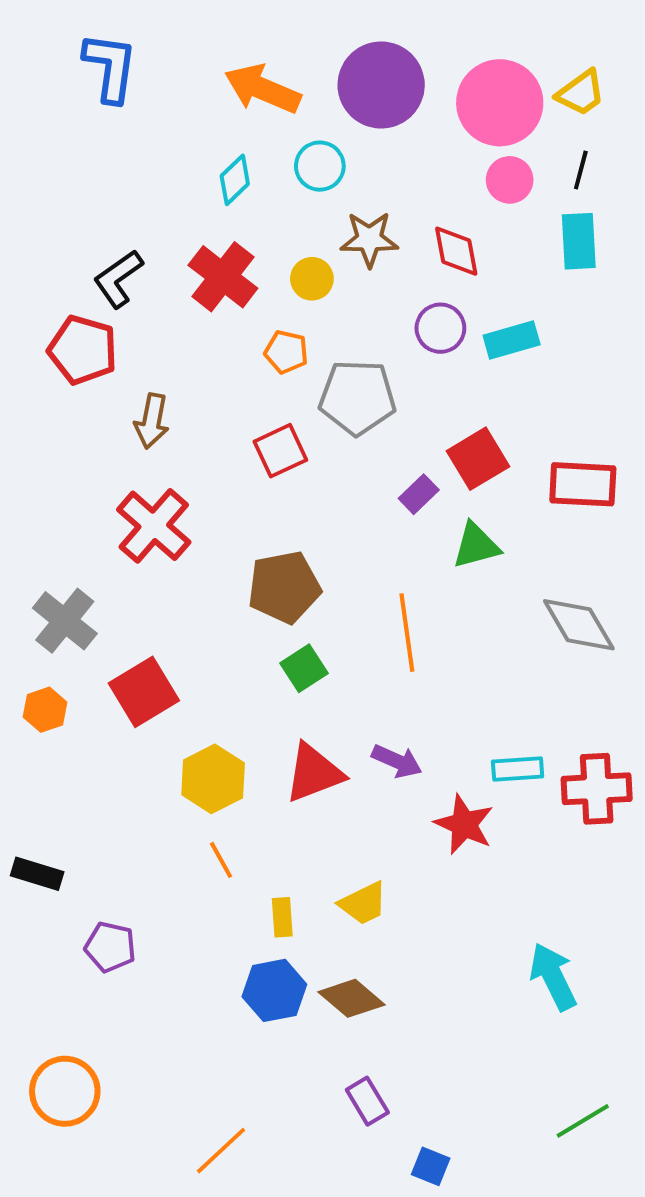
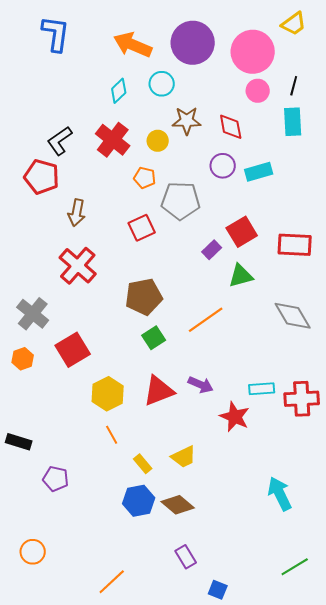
yellow trapezoid: (581, 93) -> (294, 24), moved
orange line: (407, 633) -> (206, 320), turned 63
yellow rectangle: (282, 917) -> (143, 464), turned -36
orange circle: (65, 1091) -> (33, 552), size x0.7

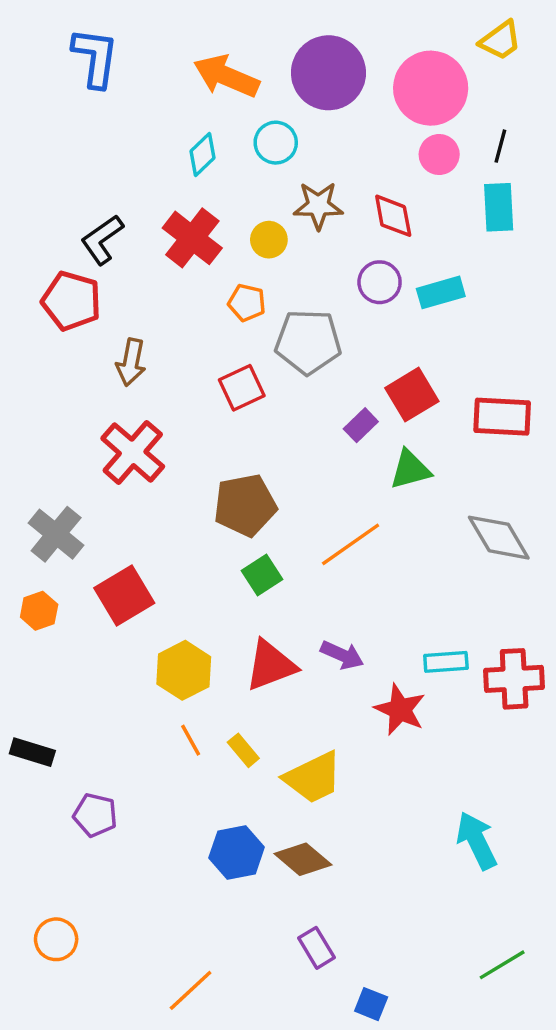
yellow trapezoid: (184, 457) -> (313, 778), size x1.4
yellow rectangle: (143, 464) -> (243, 750), moved

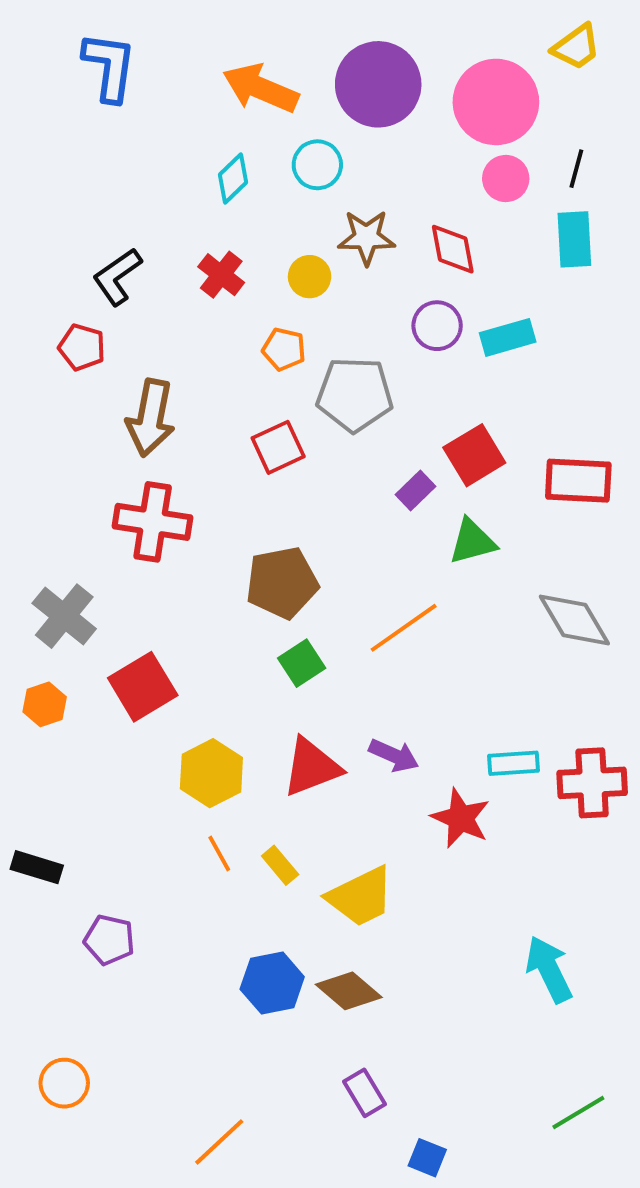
red cross: (192, 238) -> (221, 275), size x0.7
red pentagon: (71, 301) -> (82, 347), size x0.7
brown arrow: (131, 362) -> (151, 418), size x1.4
red cross: (133, 452) -> (153, 522), turned -32

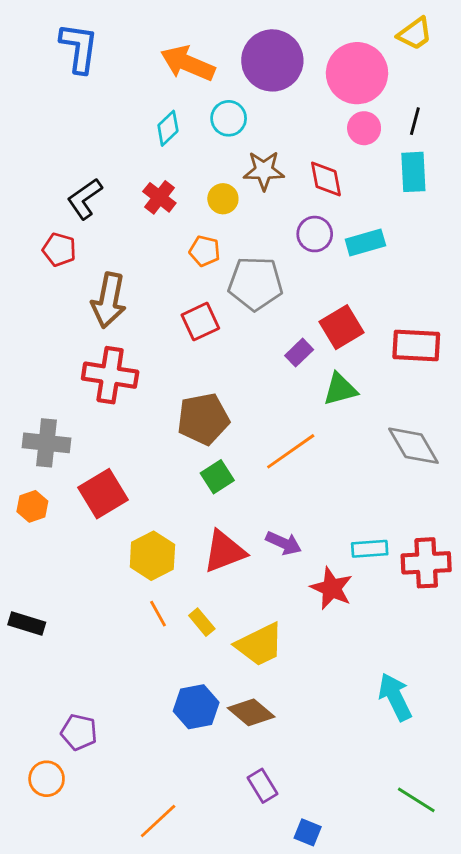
gray cross: (64, 616) -> (47, 443), turned -33
purple pentagon: (109, 940) -> (79, 732), moved
green line: (578, 1113) -> (416, 800), turned 63

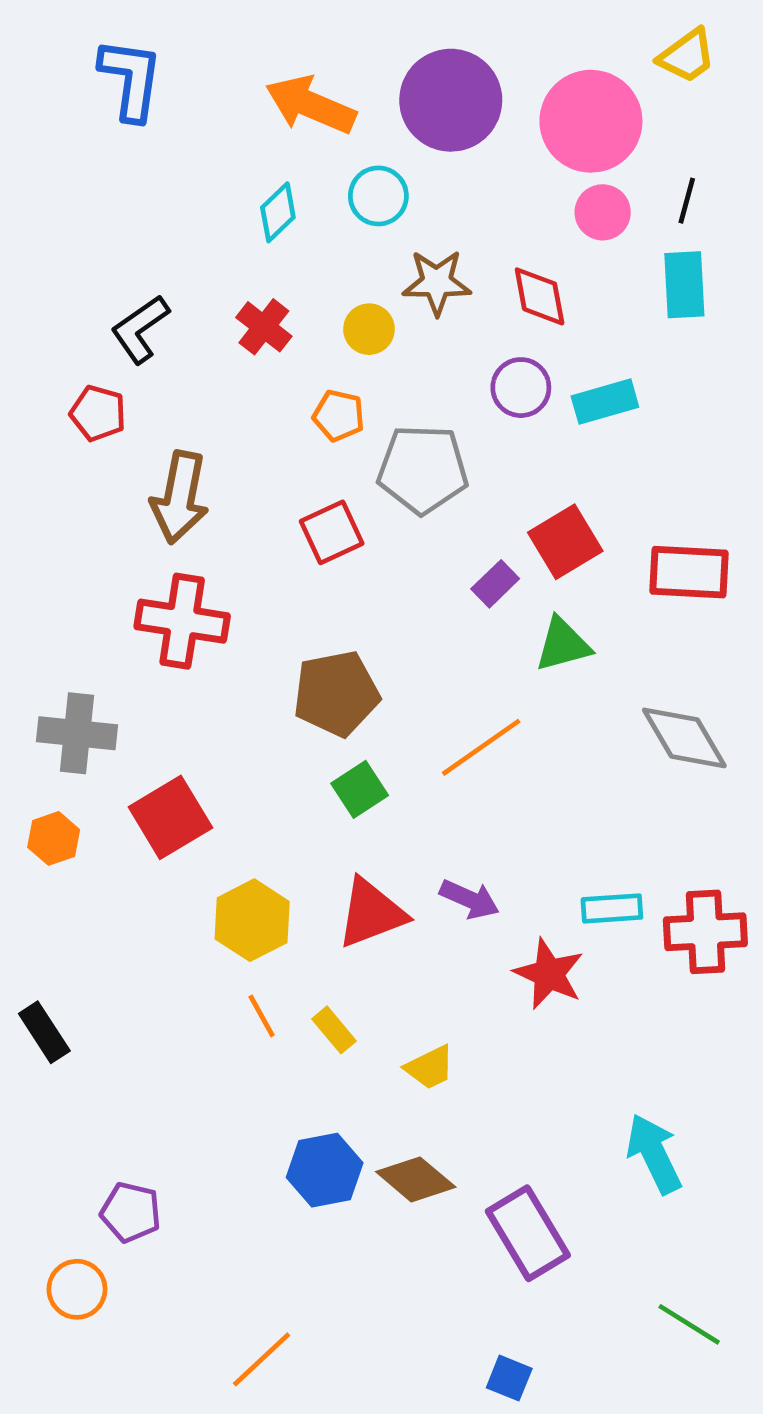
black rectangle: (27, 623) -> (44, 1032), turned 40
yellow trapezoid: (260, 645) -> (430, 1067), size x0.6
purple rectangle: (262, 786) -> (528, 1233), moved, size x1.6

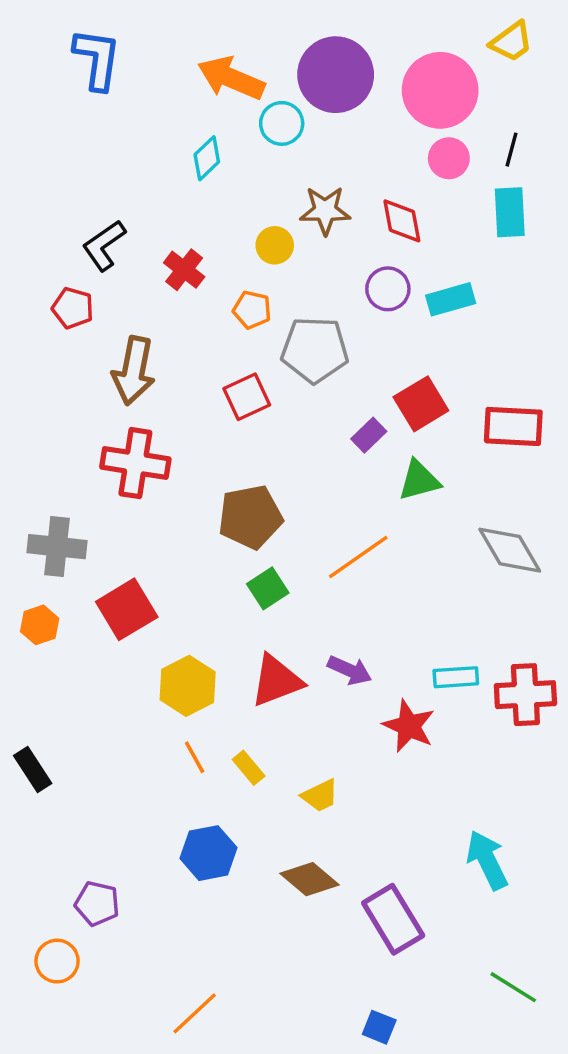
cyan circle: (378, 196) -> (282, 123), moved
red cross: (264, 327) -> (184, 270), moved
blue hexagon: (325, 1170) -> (209, 853), moved

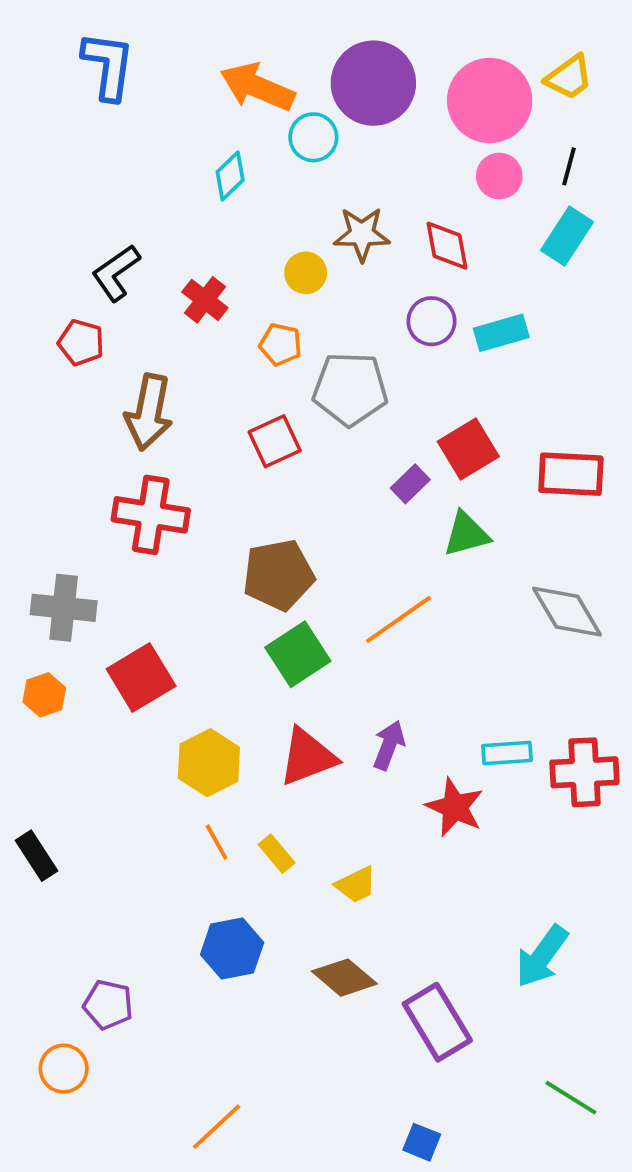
yellow trapezoid: (512, 42) -> (569, 77), moved
cyan rectangle: (510, 212) -> (567, 236), turned 36
green square: (268, 588) -> (298, 654), size x1.4
purple arrow: (350, 670) -> (389, 745), turned -93
cyan arrow: (487, 860) -> (542, 956), turned -118

